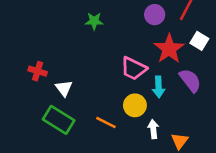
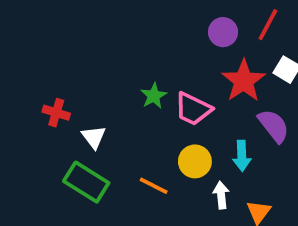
green star: (94, 21) -> (154, 96), moved, turned -30
cyan arrow: (159, 87) -> (242, 156), moved

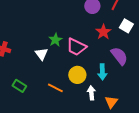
red star: (244, 81) -> (103, 32), size x0.7
white triangle: (94, 137) -> (41, 54), moved
green rectangle: (86, 182) -> (19, 86), size x0.6

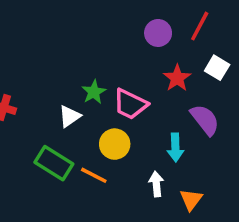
white triangle: (41, 54) -> (70, 116), turned 32
yellow circle: (77, 75) -> (115, 144), moved
green rectangle: (19, 86) -> (54, 163), moved, size x1.5

